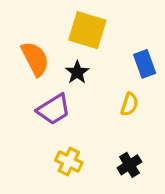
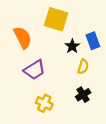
black star: (77, 72) -> (72, 46), moved
black cross: (129, 165) -> (83, 95), moved

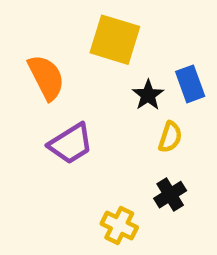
yellow cross: (44, 103) -> (119, 225), moved

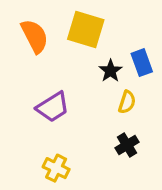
orange semicircle: (46, 77) -> (35, 36), moved
yellow cross: (119, 225) -> (56, 168), moved

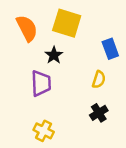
black star: (110, 71) -> (54, 55), moved
purple trapezoid: (53, 107) -> (41, 83), turned -60

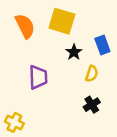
black star: (54, 55) -> (74, 52), moved
yellow cross: (44, 131) -> (14, 122), moved

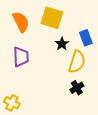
yellow semicircle: (92, 74) -> (77, 62), size x1.6
purple trapezoid: (38, 77) -> (21, 57), moved

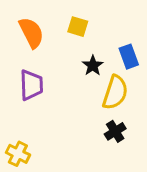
yellow square: (52, 18) -> (78, 27), size x0.6

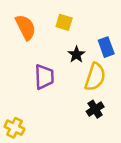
purple trapezoid: (31, 85) -> (44, 77), moved

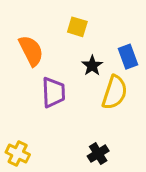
orange semicircle: (26, 27) -> (31, 51), moved
black cross: (95, 109) -> (98, 154), moved

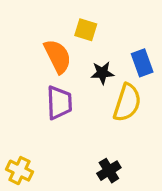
orange semicircle: (31, 51) -> (58, 56), moved
black star: (92, 66) -> (102, 73), turned 30

